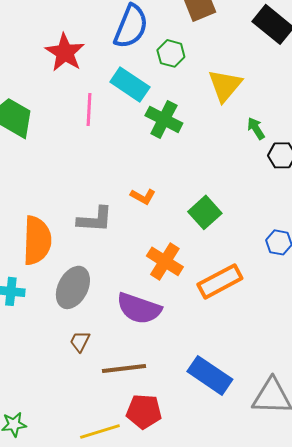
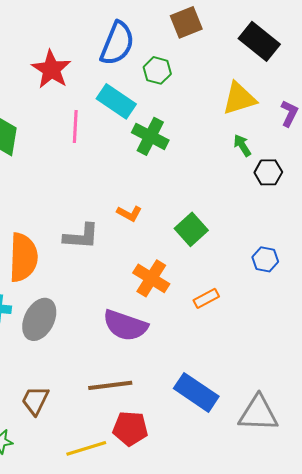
yellow triangle: (225, 85) -> (239, 98), moved, turned 33
orange rectangle: (220, 281) -> (206, 298), size x0.6
gray ellipse: (73, 287) -> (39, 319), moved
brown trapezoid: (80, 341) -> (35, 400), moved, size x1.4

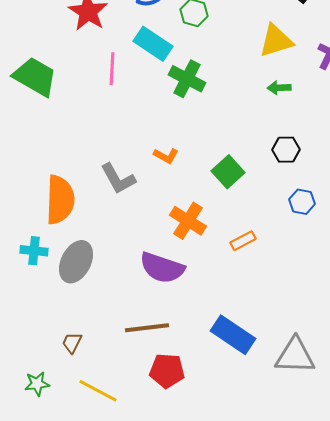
green arrow: (242, 145) -> (279, 88), turned -60
black hexagon: (268, 172) -> (286, 150), moved
gray L-shape: (81, 236) -> (118, 179), turned 57
brown trapezoid: (35, 400) -> (72, 343), size x0.7
yellow line: (86, 448) -> (98, 391), moved, turned 45

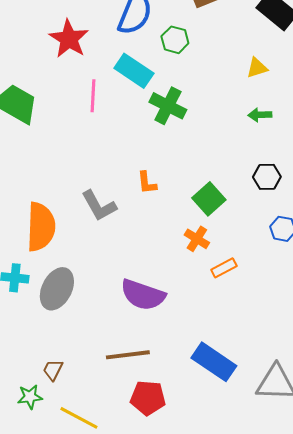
yellow triangle: (276, 41) -> (257, 68), size x0.6
orange L-shape: (166, 156) -> (147, 183), turned 55
orange cross: (188, 221) -> (197, 239), moved, size x0.7
green star: (37, 384) -> (30, 397), moved

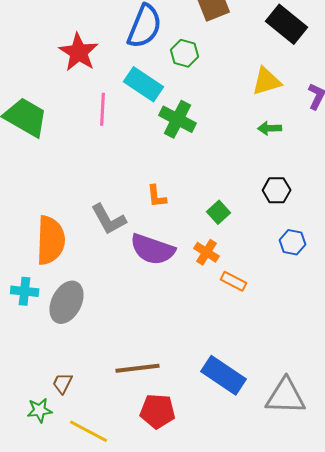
yellow triangle: (257, 68) -> (267, 81), size x1.4
green square: (209, 199) -> (219, 212), size x0.7
orange rectangle: (224, 268) -> (234, 281), turned 55
purple semicircle: (143, 295) -> (153, 249), moved

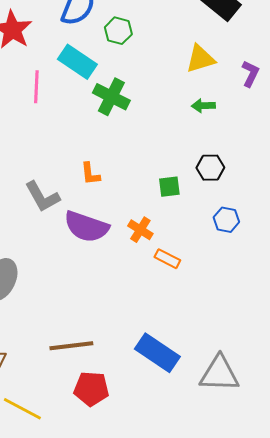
green square: (219, 212) -> (169, 187), moved, turned 35

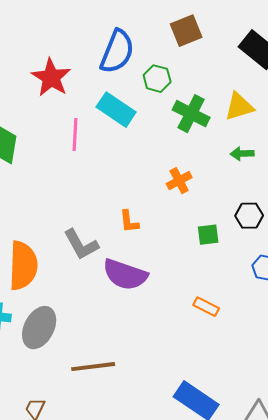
green cross: (111, 97) -> (191, 114), moved
orange cross: (140, 230) -> (179, 181), moved, turned 30
brown line: (71, 346) -> (93, 367), moved

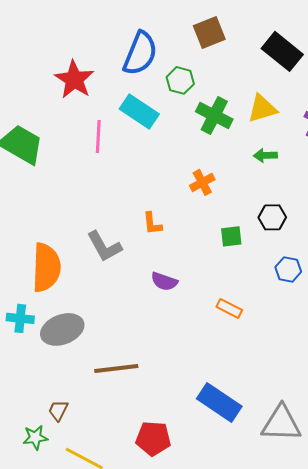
purple semicircle: (125, 275) -> (164, 281), moved, size x0.6
gray ellipse: (39, 328) -> (62, 329), turned 42

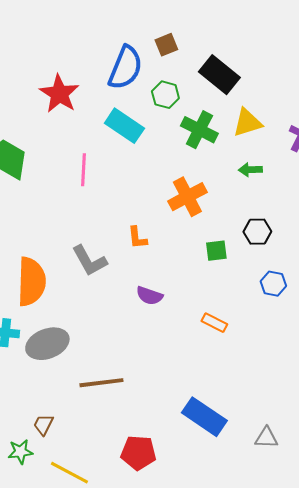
brown square: (209, 32) -> (166, 45), moved, size x0.7
black rectangle: (282, 51) -> (219, 75), moved
pink line: (98, 136) -> (83, 170), moved
orange cross: (202, 182) -> (187, 197), size x1.5
gray triangle: (281, 423) -> (266, 438), size x0.6

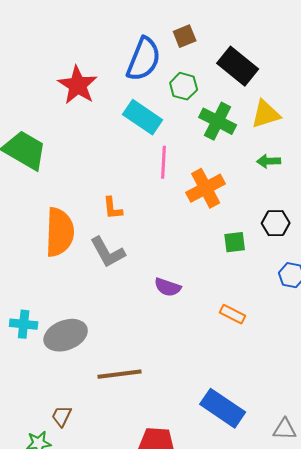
pink line: (83, 170) -> (164, 162), moved
orange L-shape: (137, 238) -> (113, 208), moved
orange semicircle: (31, 282) -> (60, 232), moved

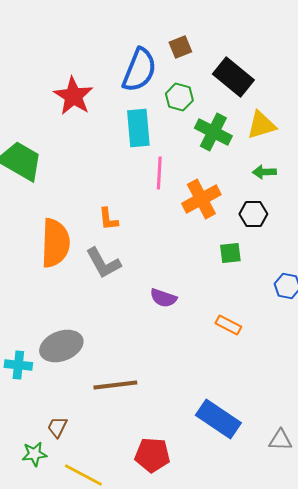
cyan rectangle: (143, 117) -> (138, 128), turned 51
black hexagon: (276, 223) -> (253, 214), moved
cyan cross: (24, 324) -> (18, 365), moved

